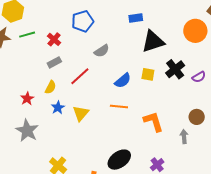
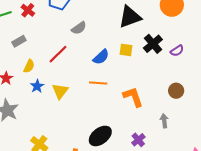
red cross: (54, 39) -> (28, 10), moved
gray rectangle: (54, 62) -> (19, 41), moved
gray arrow: (184, 137) -> (164, 121), moved

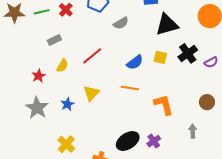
gray semicircle: (79, 28) -> (121, 23), moved
blue star: (37, 86) -> (67, 104), moved
purple cross: (138, 140) -> (154, 141), moved

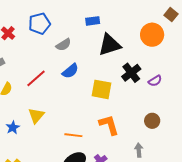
yellow square: (160, 57) -> (102, 89), moved, size x1.5
blue semicircle: (135, 62) -> (70, 71), moved
orange line: (130, 88) -> (73, 135), moved

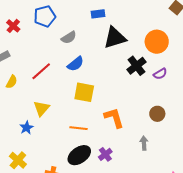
orange circle: (152, 35) -> (157, 42), moved
yellow square: (102, 89) -> (84, 92), moved
blue star: (13, 127) -> (27, 128), moved

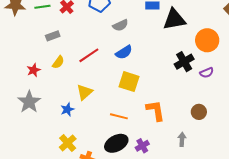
black triangle: (115, 38) -> (174, 19), moved
yellow cross: (18, 160) -> (68, 143), moved

